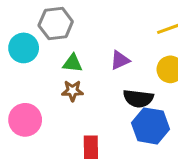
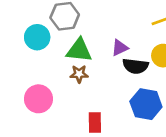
green triangle: (73, 63) -> (79, 50), size x1.5
black semicircle: (138, 98) -> (135, 66), moved

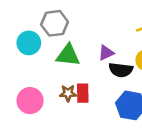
brown star: (79, 74) -> (68, 93), moved
red rectangle: (95, 122) -> (83, 93), moved

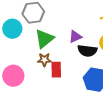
green triangle: (68, 55) -> (44, 39), turned -45
brown star: (68, 93) -> (44, 60), moved

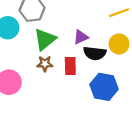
red rectangle: (56, 70) -> (70, 66), moved

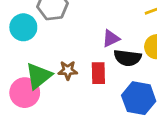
green triangle: (45, 39) -> (39, 76), moved

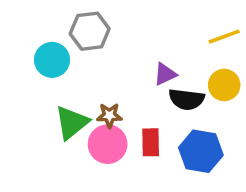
red rectangle: (98, 73) -> (151, 142), moved
pink circle: (25, 93) -> (108, 144), moved

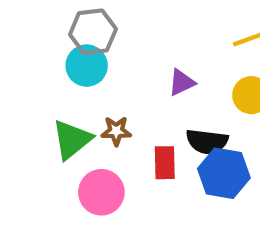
cyan circle: (52, 60) -> (87, 66), moved
black semicircle: (187, 99) -> (207, 142), moved
pink circle: (108, 144) -> (101, 192), moved

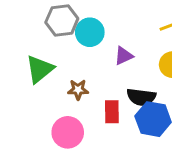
cyan circle: (87, 66) -> (90, 32), moved
green triangle: (72, 139) -> (40, 69), moved

